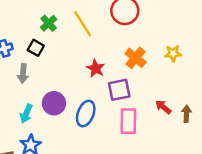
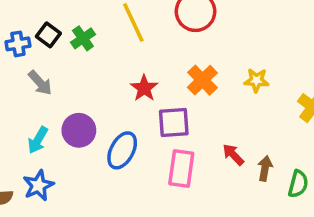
green cross: (49, 23) -> (83, 38), moved
black square: (36, 48) -> (48, 35), moved
gray arrow: (23, 74) -> (40, 83), turned -54

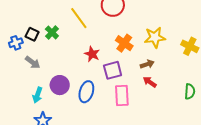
yellow star: (256, 80) -> (155, 37), size x1.5
brown arrow: (265, 168) -> (147, 64), moved, turned 72

